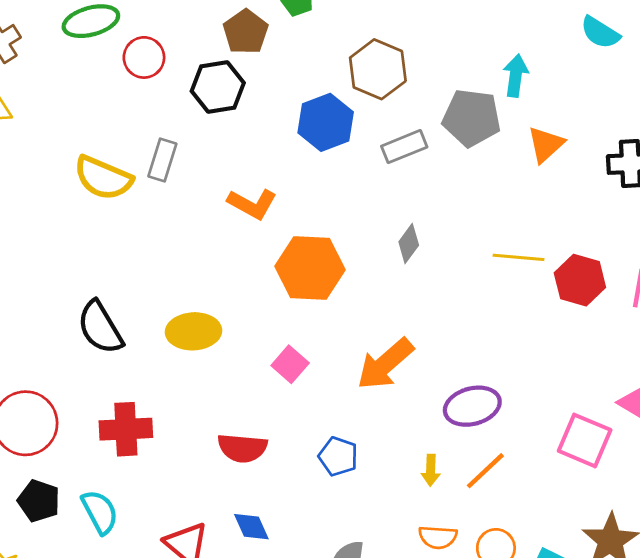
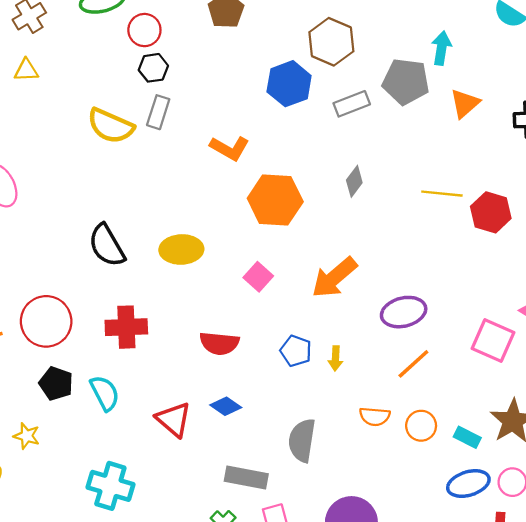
black hexagon: (218, 87) -> (153, 68), moved, size x0.7
yellow arrow: (431, 470) -> (336, 358), moved
blue diamond: (251, 527) -> (226, 406), turned -32

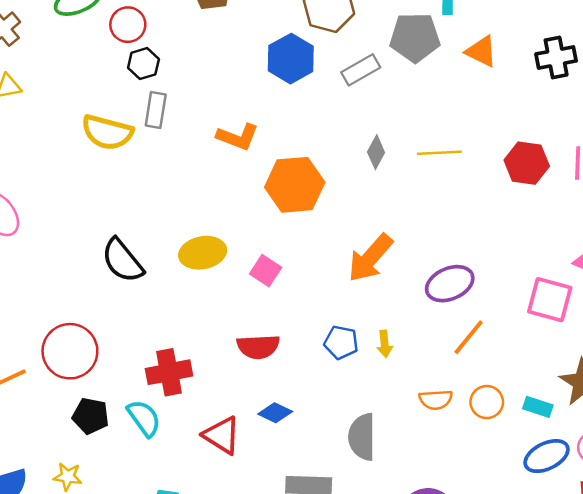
orange triangle: (465, 104) -> (481, 51), turned -44
yellow line: (442, 194) -> (439, 153), moved
pink square: (258, 277) -> (266, 271), moved
red cross: (126, 327) -> (169, 372), moved

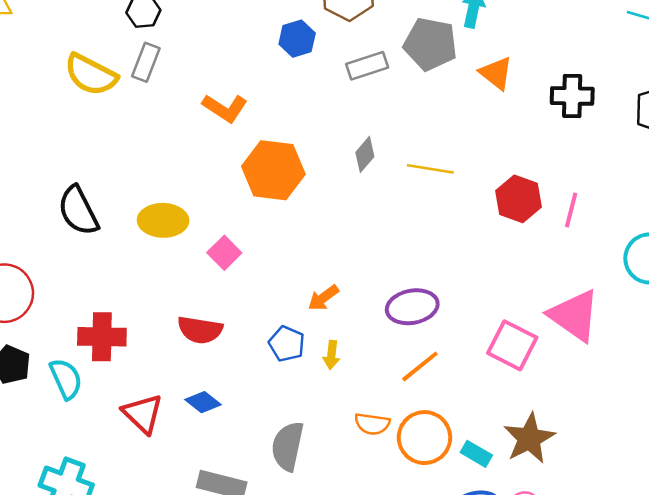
blue hexagon: (291, 59) -> (297, 39), size x0.7
orange arrow: (370, 258) -> (323, 298), moved, size x0.6
orange circle: (487, 402) -> (424, 438), size x1.5

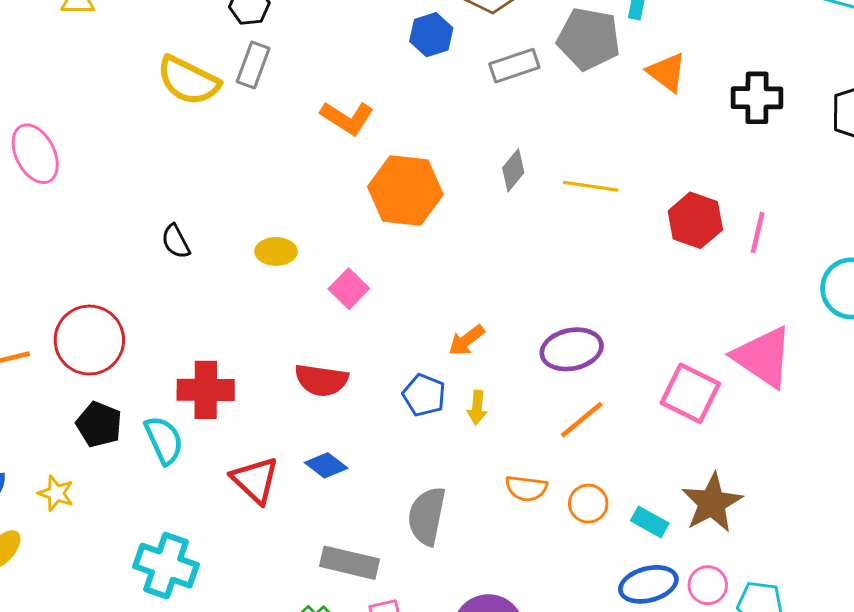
black semicircle: (78, 211) -> (176, 242), size x0.6
yellow ellipse: (163, 220) -> (276, 251), size x0.7
orange circle: (424, 438) -> (588, 504), size x0.6

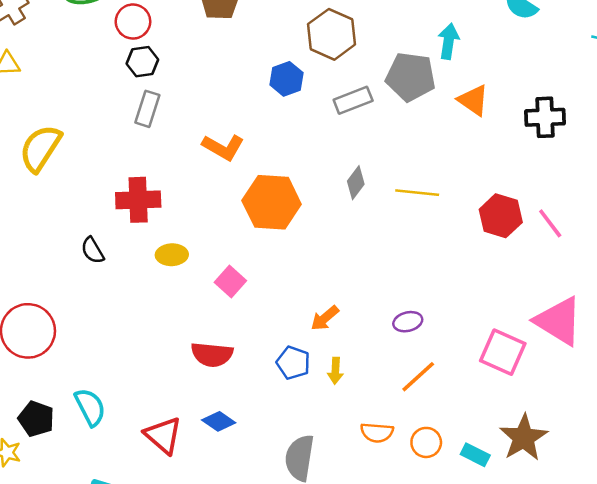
yellow semicircle: (188, 81) -> (40, 148), moved, turned 99
pink line: (758, 233) -> (550, 223), turned -48
purple ellipse: (572, 349) -> (408, 322), size x0.6
red cross: (206, 390) -> (138, 200), moved
black pentagon: (99, 424) -> (36, 419), moved

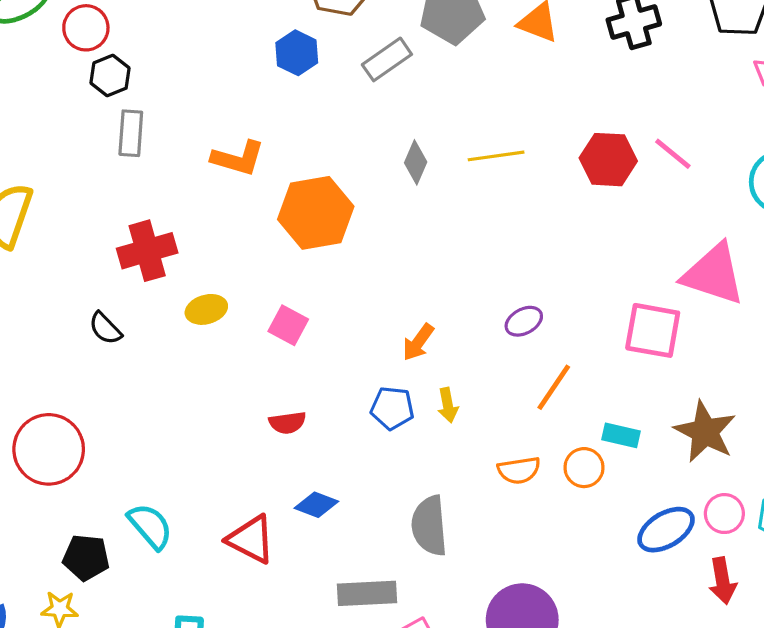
red semicircle: (212, 354) -> (287, 423), size x0.7
cyan rectangle: (475, 455) -> (621, 435), moved

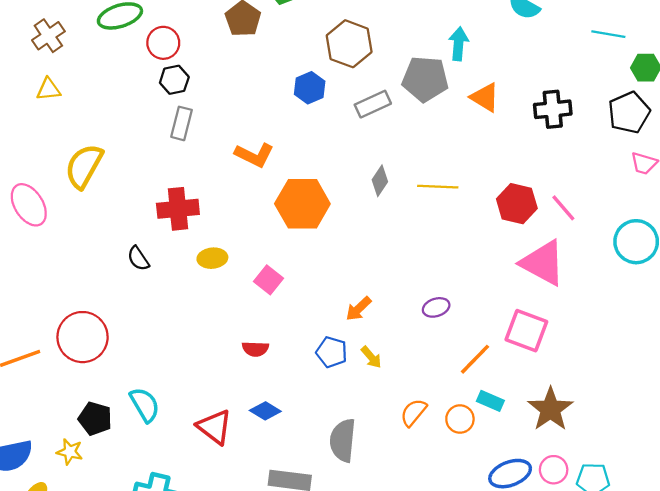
pink triangle: (713, 274) -> (543, 263), moved
orange line: (554, 387) -> (475, 359), moved
yellow arrow: (448, 405) -> (371, 357), turned -40
orange semicircle: (519, 470) -> (413, 413), turned 128

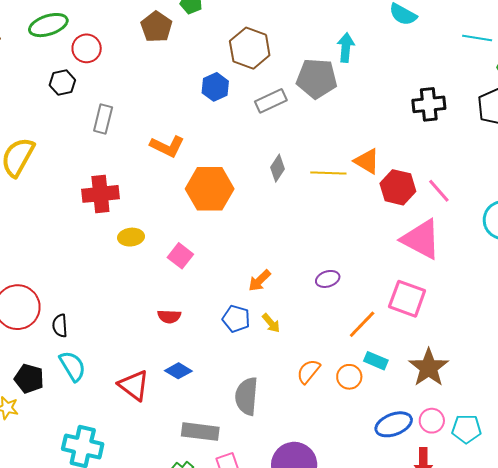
black hexagon: (174, 80) -> (62, 83), moved
orange triangle: (485, 97) -> (367, 161), moved
black semicircle: (138, 258) -> (60, 326), moved, turned 30

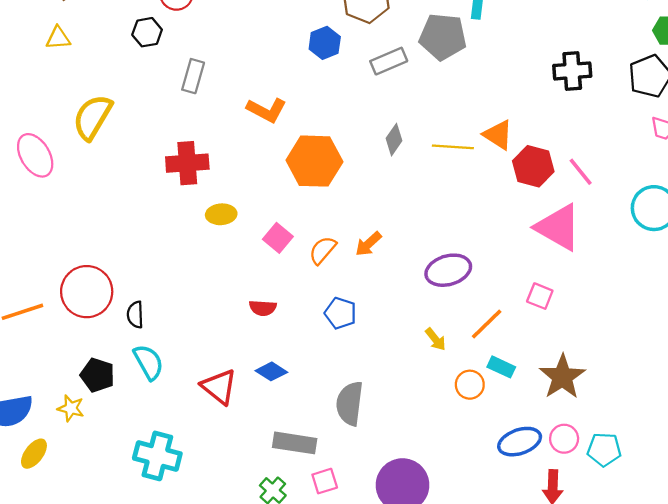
purple ellipse: (328, 279) -> (448, 270), size x1.6
orange arrow: (260, 281) -> (368, 244), moved
pink square: (407, 299) -> (540, 296), size x0.6
yellow arrow: (271, 323) -> (435, 339), moved
orange semicircle: (308, 371) -> (323, 250), moved

